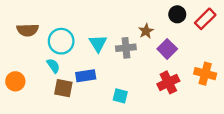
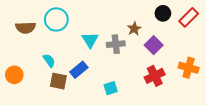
cyan circle: (61, 41) -> (56, 19), moved
blue rectangle: (86, 76) -> (79, 70), turned -30
cyan square: (120, 96) -> (111, 88), turned -32

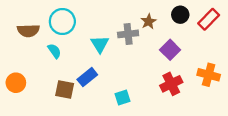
brown star: (134, 29) -> (149, 21), moved
gray cross: (116, 44) -> (128, 34), moved
cyan semicircle: (49, 60) -> (54, 51), moved

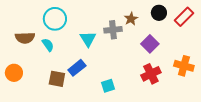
brown semicircle: (28, 31) -> (25, 38), moved

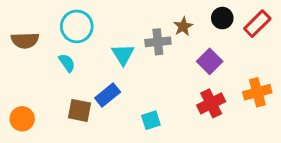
brown semicircle: (25, 38) -> (25, 40), moved
orange cross: (184, 66) -> (257, 92), turned -30
orange circle: (14, 73) -> (22, 119), moved

